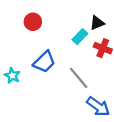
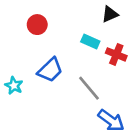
black triangle: (97, 23) -> (110, 14), moved
cyan rectangle: (80, 37) -> (90, 41), turned 70

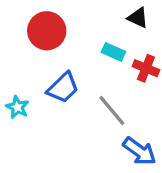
black triangle: (110, 14) -> (138, 18), turned 48
red circle: (37, 25) -> (47, 31), size x1.5

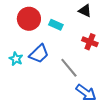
cyan rectangle: (113, 52) -> (56, 25), moved
cyan star: (17, 107) -> (16, 59), moved

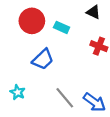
cyan star: (16, 59) -> (18, 92), moved
gray line: (69, 68) -> (65, 98), moved

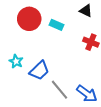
blue trapezoid: (43, 59) -> (39, 70), moved
cyan star: (18, 92) -> (16, 61), moved

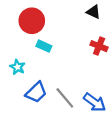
cyan rectangle: (57, 25) -> (44, 46), moved
blue trapezoid: (39, 70) -> (36, 92), moved

